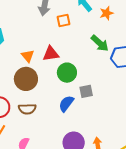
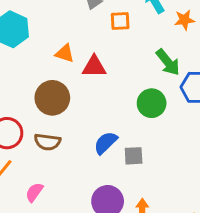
orange triangle: (28, 56) -> (65, 53), moved, turned -40
green circle: (67, 73) -> (152, 103), moved
gray square: (86, 91) -> (134, 156), moved

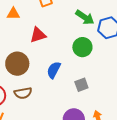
orange triangle: (65, 53) -> (13, 14), moved
blue semicircle: (106, 143) -> (54, 70), moved

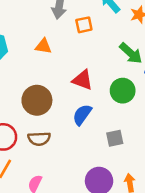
orange triangle: (13, 14) -> (43, 46), moved
red triangle: (38, 35) -> (83, 80), moved, turned 30

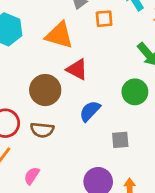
orange triangle: (43, 46) -> (59, 35), size x1.6
red triangle: (83, 80) -> (77, 69), moved

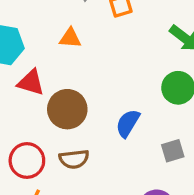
orange triangle: (59, 35) -> (70, 38), size x0.6
red triangle: (77, 69) -> (31, 82), moved

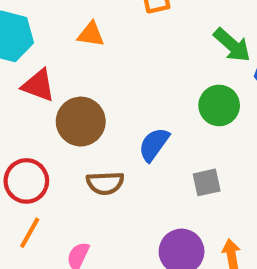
brown semicircle: (74, 159) -> (105, 183), moved

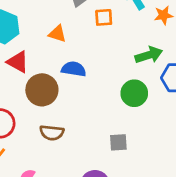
green arrow: (232, 45) -> (149, 55), turned -68
blue semicircle: (154, 144) -> (74, 69), moved, turned 55

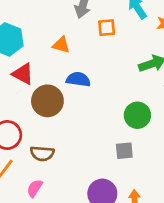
green circle: (134, 93) -> (137, 115), moved
brown semicircle: (52, 133) -> (42, 154), moved

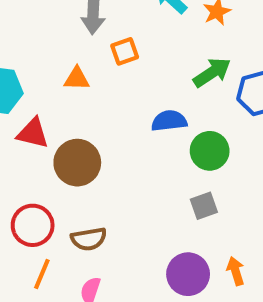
orange square: (107, 28) -> (125, 51), moved
blue semicircle: (78, 79) -> (169, 121), moved

